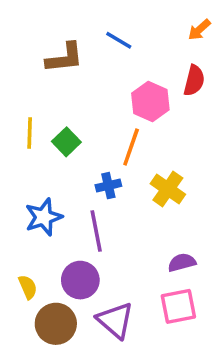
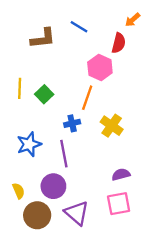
red semicircle: (194, 81) -> (119, 43), moved

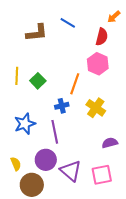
pink hexagon: (100, 67) -> (98, 64), moved
purple semicircle: (121, 175) -> (110, 143), moved
purple triangle: (77, 213) -> (71, 171), moved

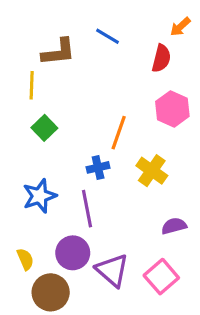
pink hexagon: (98, 64) -> (172, 109), moved
yellow line: (17, 76) -> (32, 85), moved
green square: (38, 81) -> (44, 128), moved
pink square: (102, 175) -> (161, 277), turned -30

